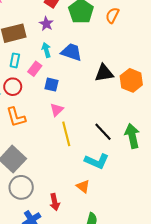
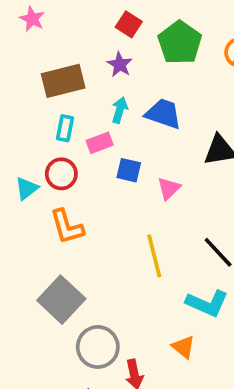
cyan arrow: (46, 50) -> (120, 110), turned 32
pink rectangle: (35, 69) -> (100, 143), turned 32
pink triangle: (57, 110) -> (169, 188), moved
gray circle: (21, 187) -> (98, 347), moved

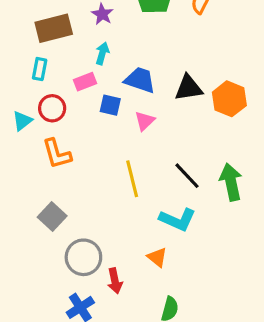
blue trapezoid: (163, 114) -> (140, 80), moved
cyan rectangle: (65, 128) -> (40, 69), moved
gray square: (61, 300) -> (52, 216), size x0.7

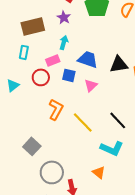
red circle: (52, 108) -> (41, 77), moved
orange L-shape: (57, 154) -> (56, 109), moved, turned -135
yellow line: (132, 179) -> (83, 122), turned -30

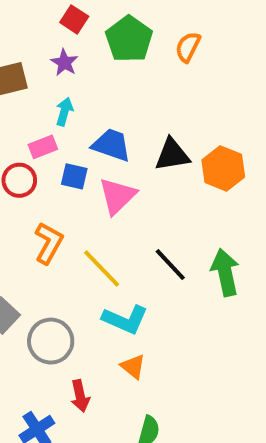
pink triangle: (91, 85) -> (117, 196), size x1.5
cyan L-shape: (112, 148) -> (125, 319), moved
gray circle: (52, 172) -> (51, 341), moved

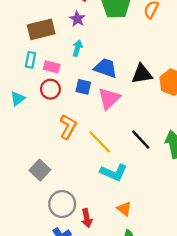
pink rectangle: (43, 147) -> (52, 67), moved, turned 35
gray circle: (51, 341) -> (62, 204), moved
orange triangle: (133, 367) -> (124, 209), moved

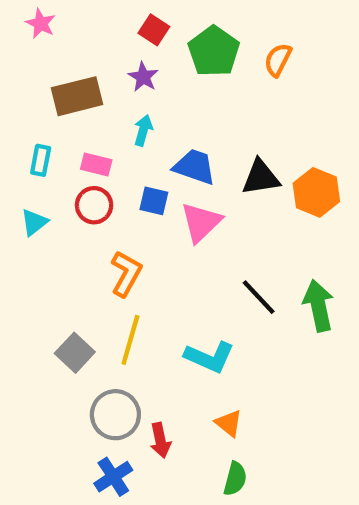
cyan rectangle: (30, 60) -> (41, 160), moved
yellow line: (100, 142) -> (130, 340), moved, turned 60

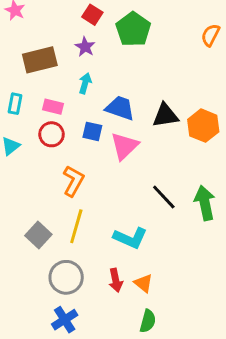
orange semicircle: (278, 60) -> (211, 35), moved
red arrow: (160, 440) -> (116, 280), moved

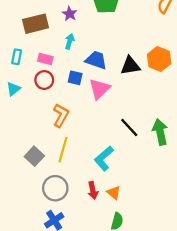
orange hexagon: (203, 126) -> (159, 59), moved
cyan L-shape: (130, 238) -> (104, 158), turned 115

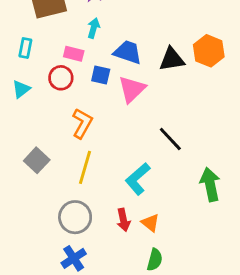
pink rectangle: (45, 59) -> (74, 54), moved
green arrow: (160, 132) -> (210, 184), moved
gray square: (34, 156) -> (37, 160), moved

